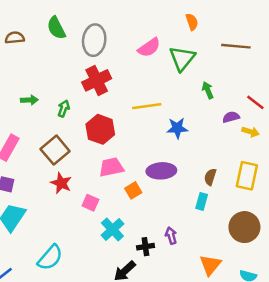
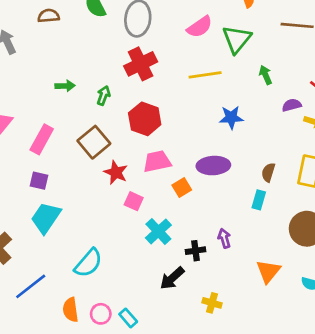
yellow line: (147, 106) -> (205, 75), moved
red star: (61, 183) -> (116, 172), moved

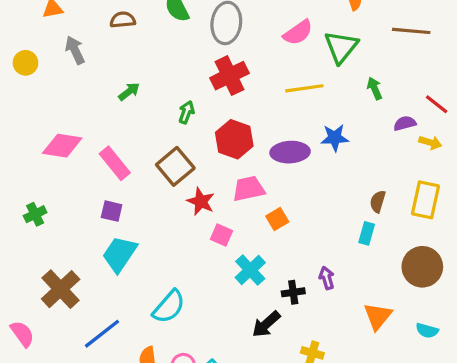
green arrow: (65, 86) -> (129, 92), moved, turned -36
pink rectangle: (42, 139) -> (115, 163), turned -68
purple ellipse: (213, 166) -> (290, 152), moved

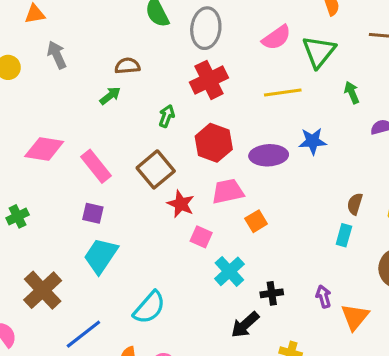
brown semicircle: (123, 20) -> (127, 66), moved
purple arrow: (327, 278) -> (324, 296), moved

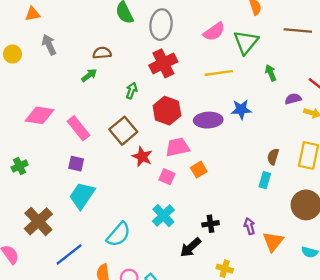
pink square: (201, 237) -> (167, 177), moved
cyan cross: (229, 271) -> (163, 216), moved

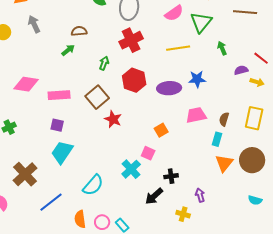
pink rectangle: (78, 128) -> (59, 95), turned -55
pink trapezoid: (178, 147) -> (196, 115), moved
pink square: (167, 177) -> (148, 153), moved
purple arrow: (249, 226) -> (200, 195), moved
orange triangle: (273, 241) -> (224, 163), moved

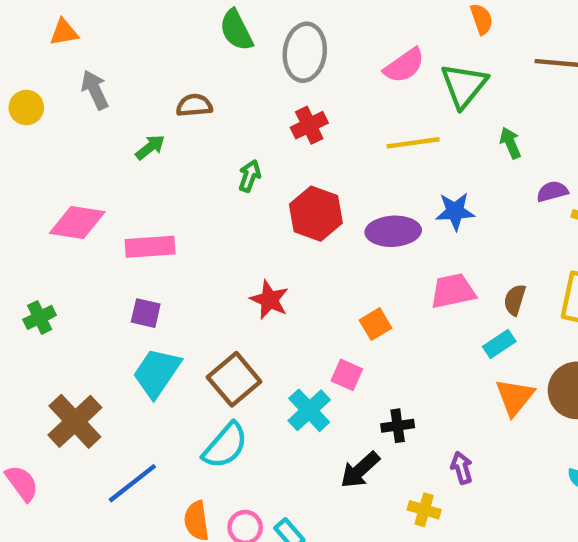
red cross: (131, 40) -> (309, 125), size x0.7
green arrow: (68, 50) -> (150, 147), moved
brown square: (97, 97) -> (234, 379), moved
cyan rectangle: (217, 139) -> (499, 344), turned 40

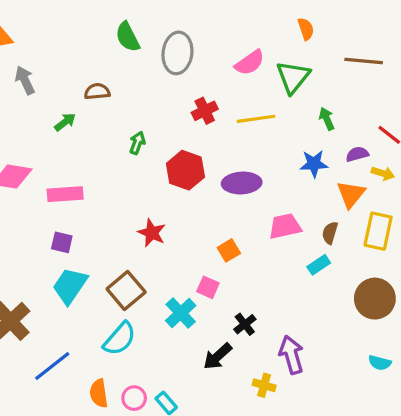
red cross: (309, 125) -> (205, 111), moved
blue star: (455, 211) -> (314, 164), moved
orange triangle: (515, 397) -> (351, 194), moved
black cross: (398, 426) -> (245, 324), turned -30
purple arrow: (462, 468) -> (291, 355), size x1.6

